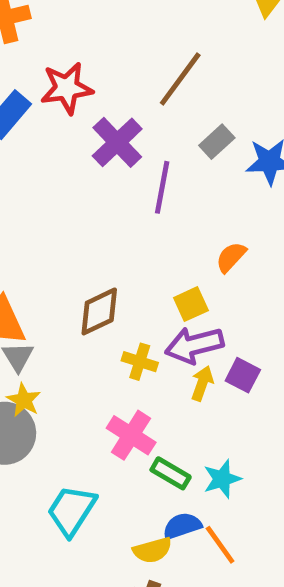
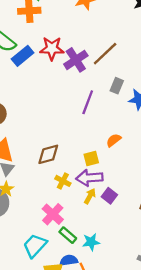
purple cross: (117, 142) -> (76, 60), moved
gray rectangle: (217, 142) -> (117, 86), turned -35
cyan trapezoid: (72, 510) -> (35, 246), moved

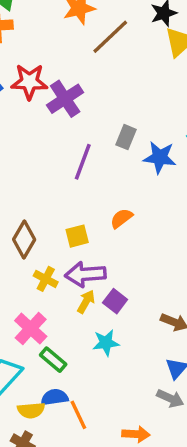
brown line: (105, 54) -> (110, 37), moved
brown diamond: (48, 154) -> (24, 239), turned -45
yellow square: (91, 159) -> (77, 236), moved
cyan star: (91, 242) -> (106, 343), moved

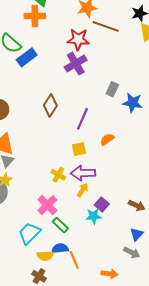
brown line: (110, 37) -> (106, 26), turned 60
red star: (29, 82) -> (78, 39), moved
purple line: (83, 162) -> (82, 119), moved
brown diamond: (24, 239) -> (50, 106), moved
purple square: (115, 301) -> (102, 205), moved

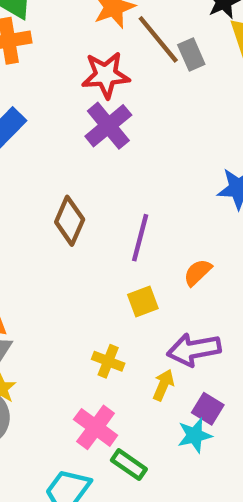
brown line: (106, 26) -> (158, 39), turned 40
gray rectangle: (112, 89) -> (191, 55), moved, turned -40
purple arrow: (83, 173) -> (194, 349), moved

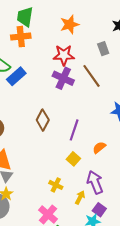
brown line: (158, 39) -> (91, 76), moved
purple cross: (108, 126) -> (63, 78), turned -30
yellow square: (143, 302) -> (73, 159), turned -32
purple arrow: (194, 349) -> (95, 182), turned 75

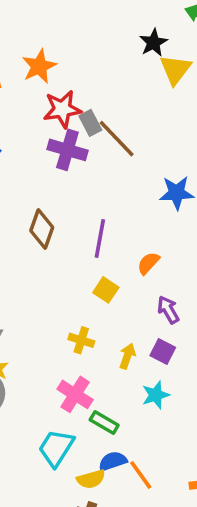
orange star: (70, 24) -> (39, 66), moved
gray rectangle: (103, 49) -> (90, 123), moved
purple arrow: (95, 182) -> (168, 310), moved, size x0.7
purple square: (99, 210) -> (163, 351), moved

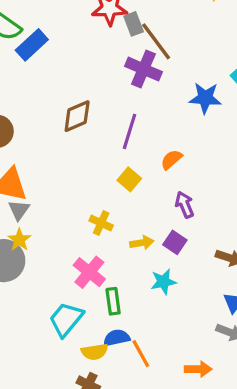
purple cross: (67, 150) -> (143, 69), moved
brown diamond: (42, 229) -> (77, 116), turned 40
yellow arrow: (127, 356) -> (142, 243), turned 55
green rectangle: (104, 422) -> (113, 301), turned 45

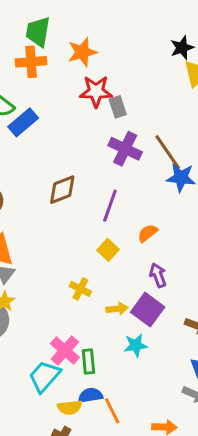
brown line: (156, 41) -> (168, 152), moved
purple square: (175, 242) -> (148, 310), size x1.5
pink cross: (89, 272) -> (65, 350), moved

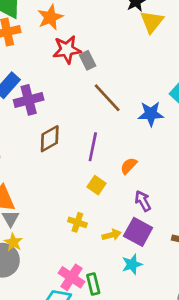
purple cross: (125, 149) -> (29, 100), moved, turned -32
brown line: (168, 152) -> (107, 98), moved

